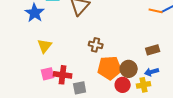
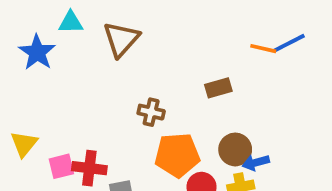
yellow triangle: (45, 46) -> (24, 144), moved
brown rectangle: (153, 50) -> (218, 88), moved
brown circle: (129, 69) -> (235, 149), moved

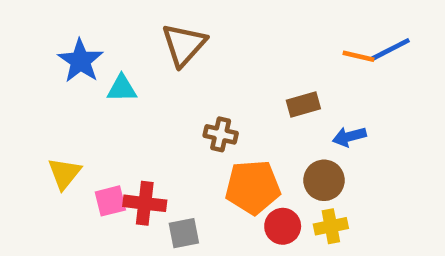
cyan triangle: (71, 22) -> (122, 88), moved
blue arrow: (256, 163) -> (349, 137), moved

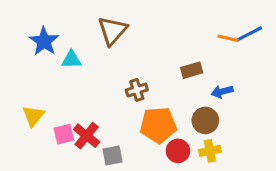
brown cross: (221, 134) -> (137, 90), turned -30
red cross: (145, 203) -> (87, 136), turned 32

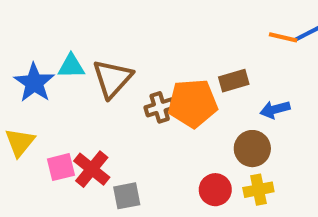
brown triangle: (112, 31) -> (112, 79), moved
blue star: (44, 41) -> (34, 83), moved
orange pentagon: (158, 125) -> (193, 103), moved

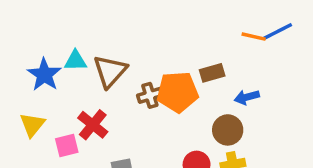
red cross: (92, 169) -> (93, 125), moved

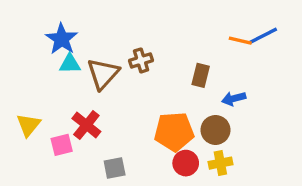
brown rectangle: (212, 73) -> (201, 75), turned -60
blue star: (44, 75) -> (62, 39), moved
orange pentagon: (178, 92) -> (174, 132), moved
brown cross: (150, 95) -> (141, 60), moved

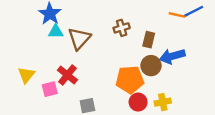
brown cross: (141, 60) -> (122, 28), moved
blue arrow: (234, 99) -> (172, 56), size x1.5
brown circle: (215, 130) -> (151, 66), moved

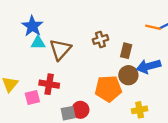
red cross: (67, 75) -> (49, 84), turned -30
red circle: (138, 102) -> (80, 110), moved

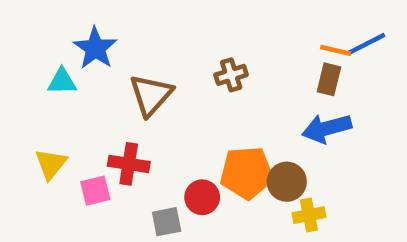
cyan triangle: (38, 43) -> (62, 82), moved
brown rectangle: (126, 51) -> (329, 79), moved
brown circle: (128, 75) -> (287, 182), moved
red circle: (80, 110) -> (202, 197), moved

